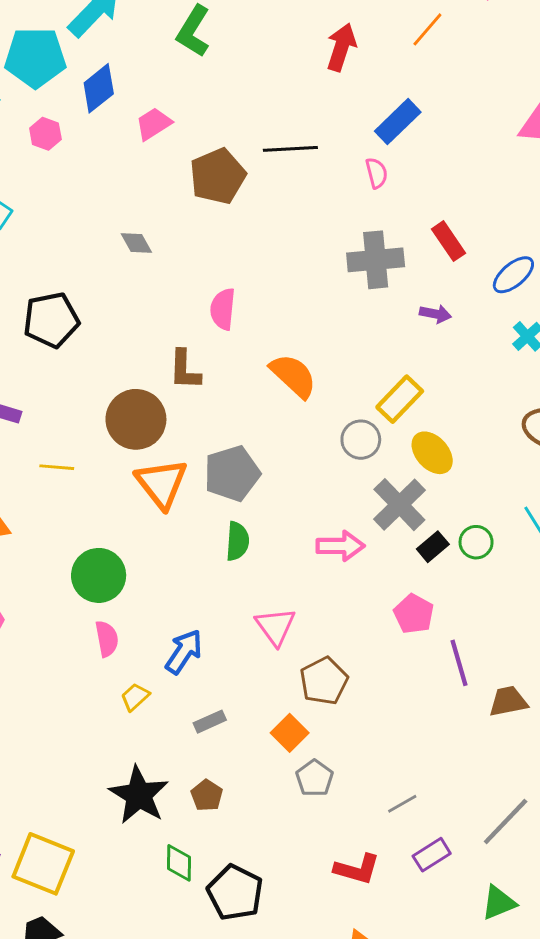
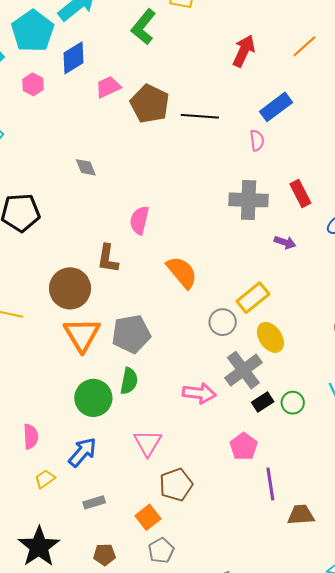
cyan pentagon: (35, 57) -> (33, 31), turned 30
brown pentagon: (218, 176) -> (150, 104), moved, turned -30
green circle: (99, 575) -> (93, 398), moved
brown pentagon: (207, 795) -> (104, 555), moved, turned 30

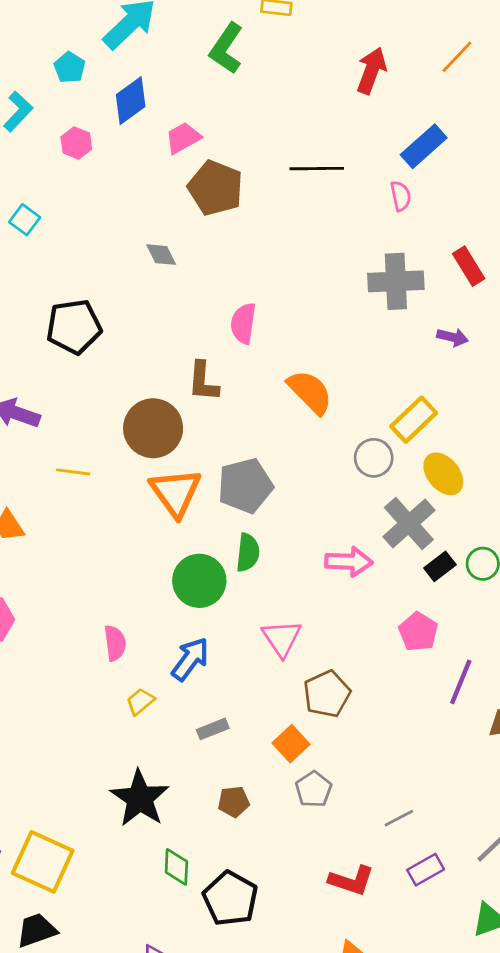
cyan pentagon: (33, 31) -> (70, 68), size x0.5
brown pentagon: (150, 104) -> (216, 188), moved
purple line: (270, 484) -> (461, 682), turned 36

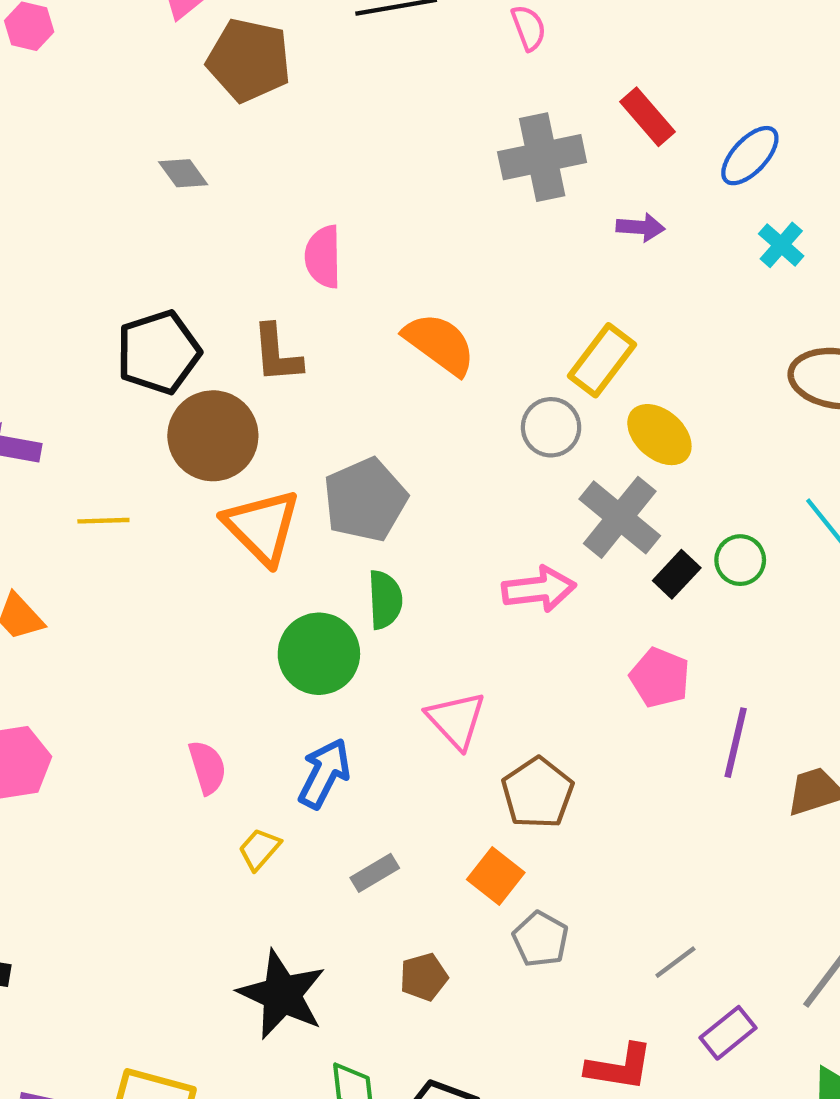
black pentagon: (74, 327) -> (158, 352), moved

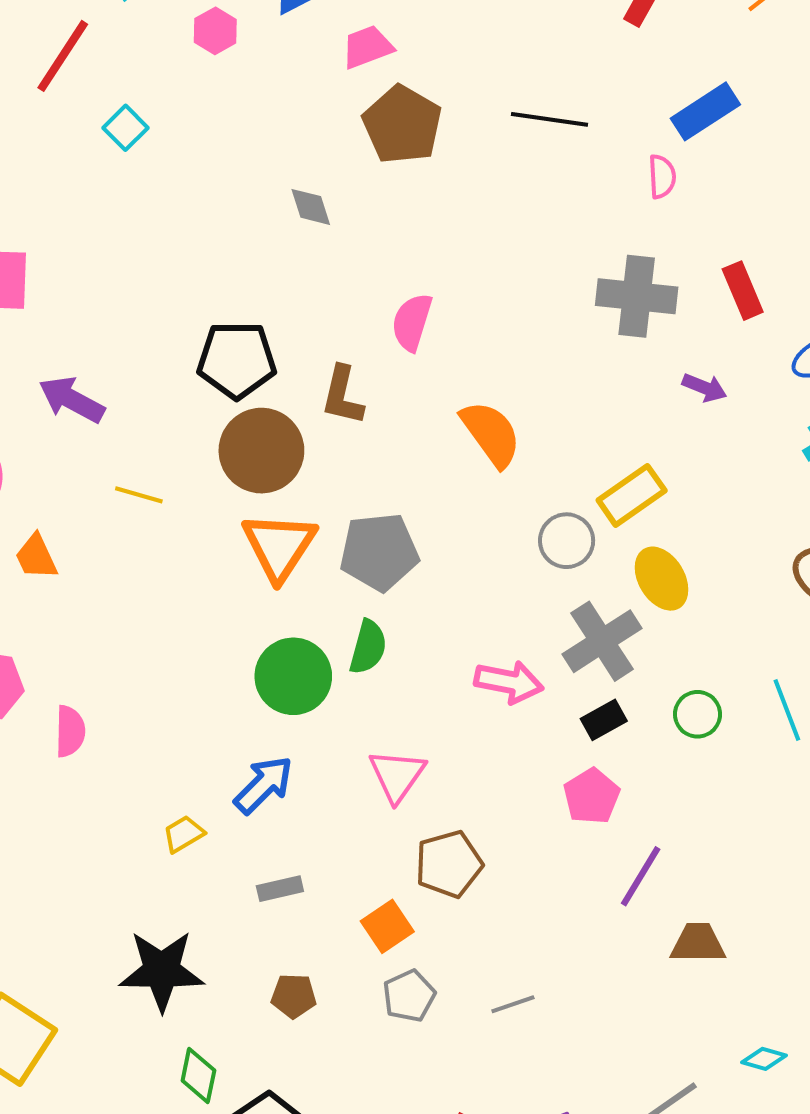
black rectangle: (677, 574) -> (604, 720), moved
pink semicircle: (207, 767) -> (70, 731), moved
gray line: (675, 962) -> (513, 1004), moved
black star: (282, 995) -> (162, 971), turned 30

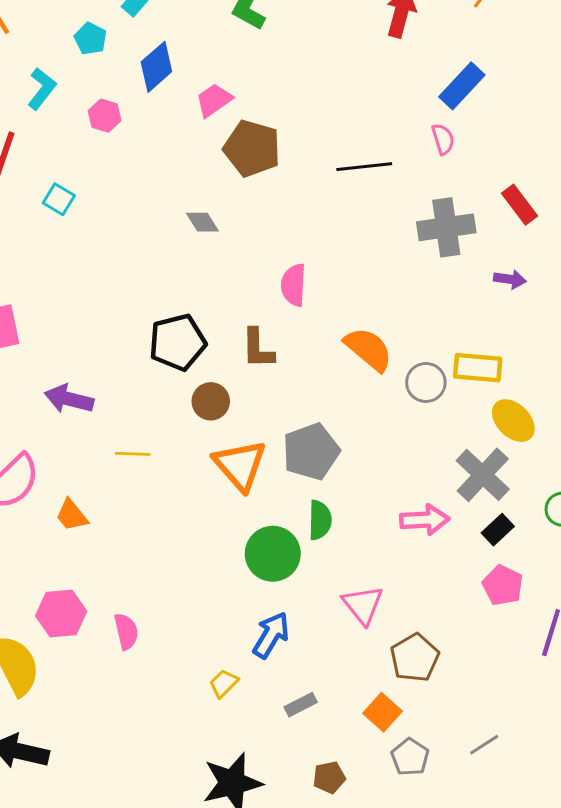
black line: (549, 119) -> (364, 167), moved
brown circle: (261, 451) -> (211, 401), size x0.6
yellow rectangle: (632, 495) -> (478, 368), turned 54
gray circle: (567, 541) -> (426, 382), moved

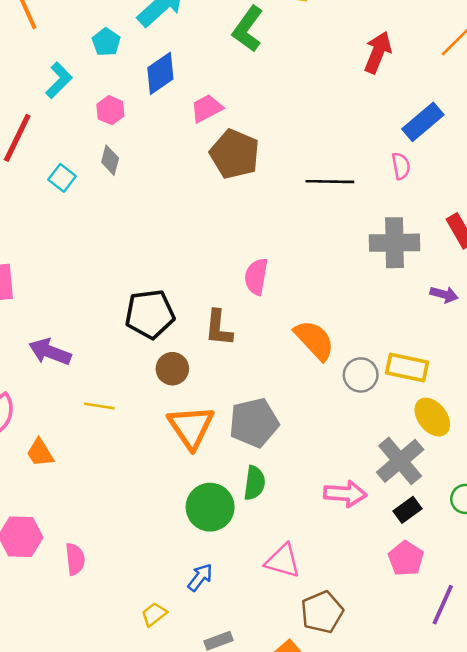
gray diamond: (202, 222) -> (110, 160), moved, turned 40
pink triangle: (363, 605) -> (283, 561), turned -42
blue arrow: (271, 635) -> (200, 577), size x0.7

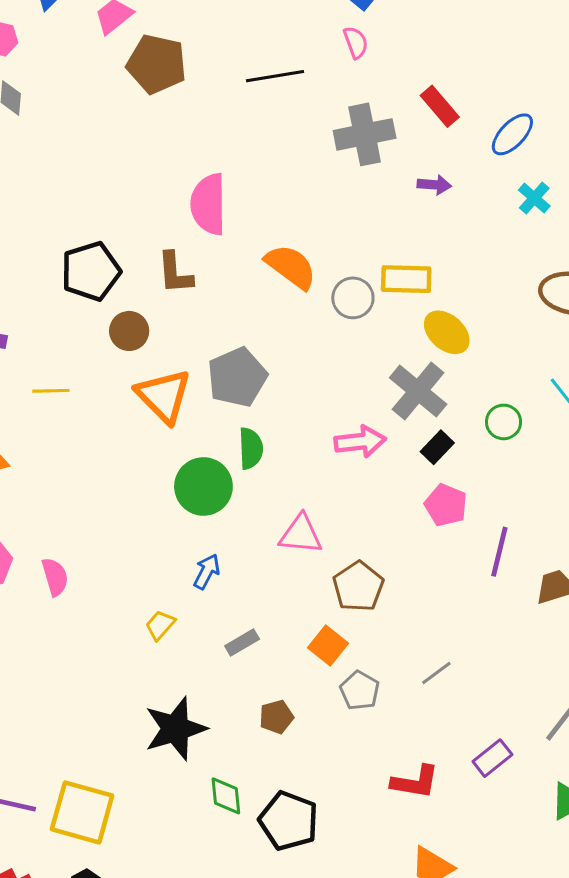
pink semicircle: (256, 277) -> (208, 204), size x1.4

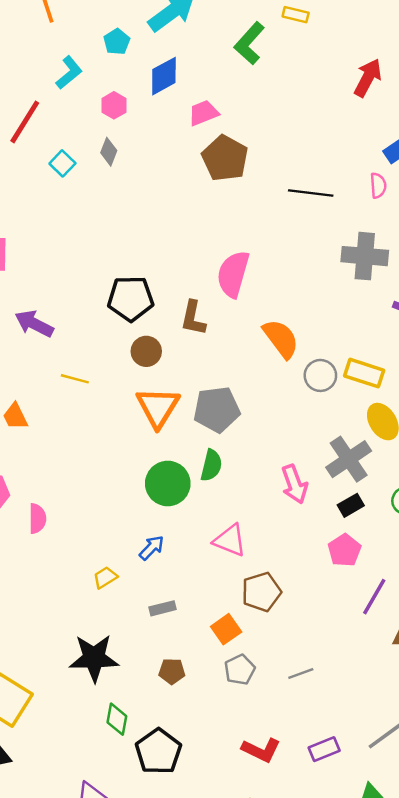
pink arrow: (360, 442) -> (294, 484), turned 60

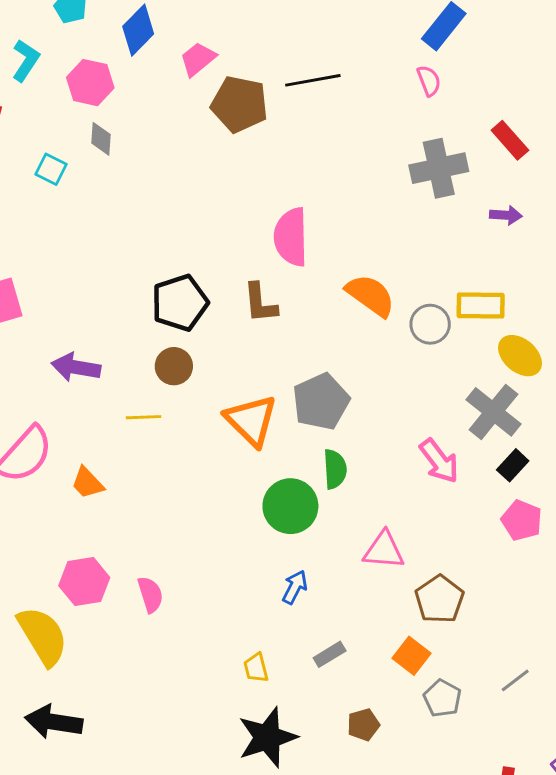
pink hexagon: (114, 105) -> (90, 83), size x1.4
black line: (311, 193) -> (313, 80), moved
brown circle: (146, 351) -> (174, 366), moved
yellow trapezoid: (105, 577) -> (256, 668), moved, turned -55

